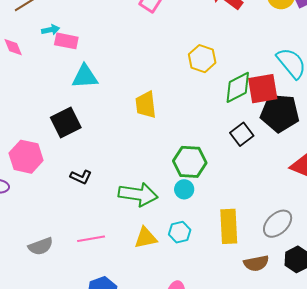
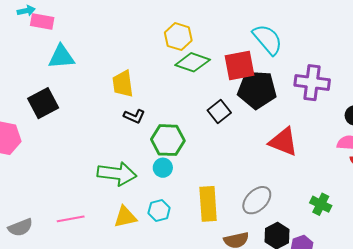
green diamond: (238, 87) -> (193, 62), moved, turned 48
black L-shape: (81, 177) -> (134, 116), moved

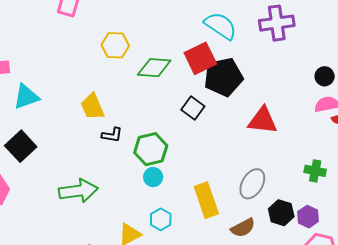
yellow hexagon: (178, 37) -> (115, 45), moved
purple cross: (312, 83) -> (277, 23), moved
green arrow: (117, 174) -> (78, 191), moved

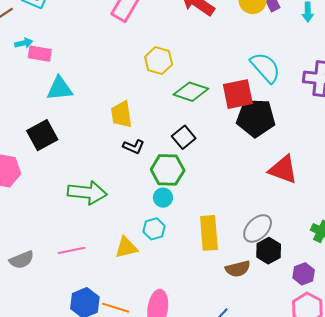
black square: (193, 108) -> (184, 137), moved
black hexagon: (281, 213) -> (269, 251), moved
cyan hexagon: (161, 219) -> (154, 229), moved

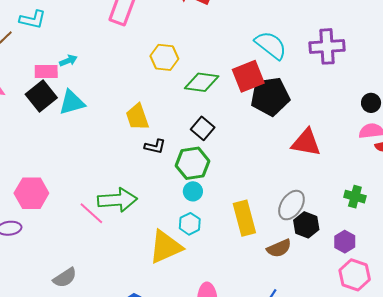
cyan arrow: (24, 43) -> (68, 61), moved
black square: (42, 135) -> (41, 96), moved
yellow triangle: (126, 247) -> (166, 247), size x1.5
pink line: (72, 250) -> (91, 213), moved, turned 64

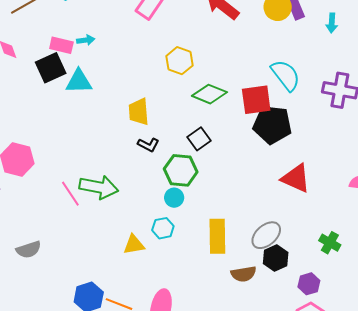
yellow triangle: (166, 247) -> (134, 245), size x0.6

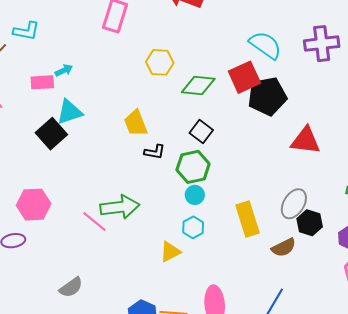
black square: (51, 68) -> (51, 134), moved

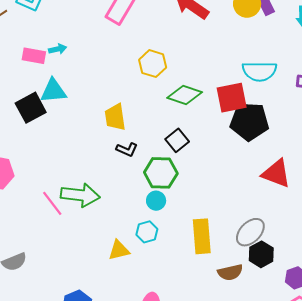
cyan semicircle: (265, 45) -> (259, 71), turned 132

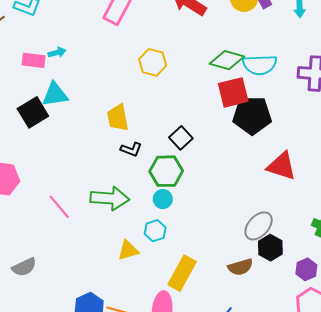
green diamond: (185, 95) -> (227, 60), moved
green arrow: (80, 195) -> (110, 198), moved
yellow rectangle: (202, 236) -> (182, 273), moved, turned 36

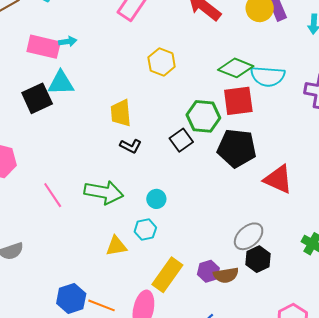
pink rectangle: (34, 60) -> (44, 47), size x1.4
black pentagon: (252, 115) -> (237, 148), moved
green hexagon: (166, 171) -> (203, 116), moved
purple hexagon: (306, 269) -> (208, 271), moved

